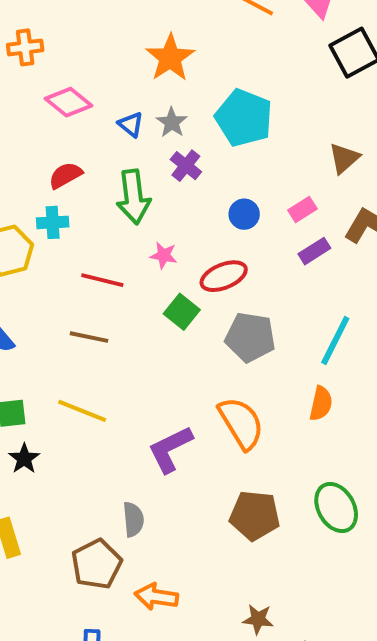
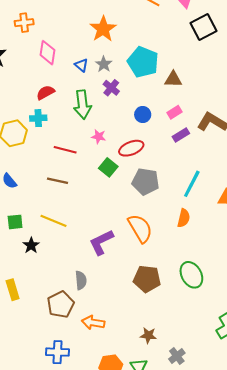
pink diamond: (68, 102) -> (48, 53), turned 60
brown triangle: (344, 158) -> (173, 79), moved, turned 42
black star: (24, 459) -> (31, 245), moved

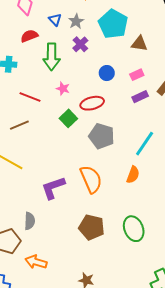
red semicircle: (45, 92) -> (29, 36), moved
brown line: (58, 181) -> (19, 125), turned -42

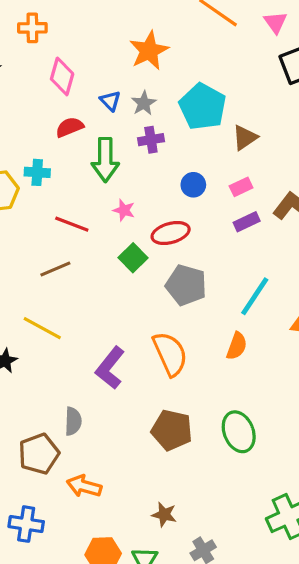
purple cross: (80, 44) -> (151, 140), turned 35
brown triangle: (139, 44) -> (245, 138), turned -42
purple L-shape: (53, 188) -> (110, 368), turned -32

